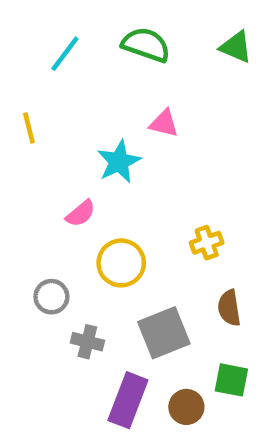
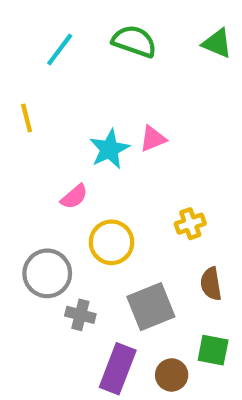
pink triangle: (164, 123) -> (153, 139), moved, turned -36
gray circle: (51, 297) -> (47, 273), size x1.5

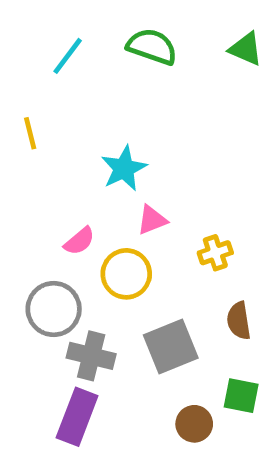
pink triangle: (153, 139) -> (152, 220), moved
pink semicircle: (74, 197) -> (79, 241), moved
gray cross: (80, 315) -> (91, 356), size x1.4
purple rectangle: (118, 369) -> (77, 417), moved

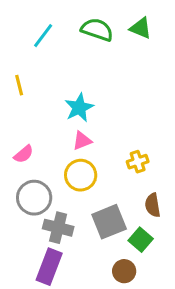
green triangle: (246, 49) -> (141, 28), moved
pink triangle: (152, 220) -> (82, 141), moved
pink semicircle: (79, 241) -> (24, 154), moved
green square: (241, 396) -> (141, 240), moved, turned 30

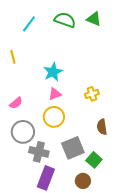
yellow cross: (138, 162) -> (92, 94), moved
brown semicircle: (153, 205) -> (102, 127), moved
purple rectangle: (49, 267) -> (46, 178), moved

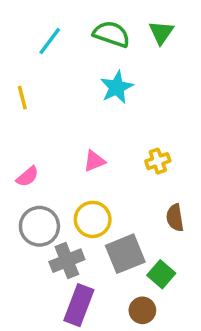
green triangle: (94, 19) -> (161, 32), turned 42
cyan star: (53, 72) -> (117, 87), moved
yellow circle: (54, 117) -> (93, 219), moved
gray cross: (39, 152) -> (67, 261), turned -36

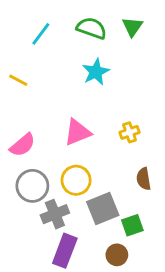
yellow line: (22, 98) -> (18, 80), turned -48
pink triangle: (94, 161) -> (77, 132), size x1.5
pink semicircle: (27, 177) -> (23, 145), size x1.4
green square: (161, 274) -> (132, 225), turned 30

